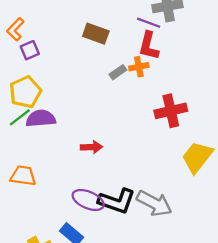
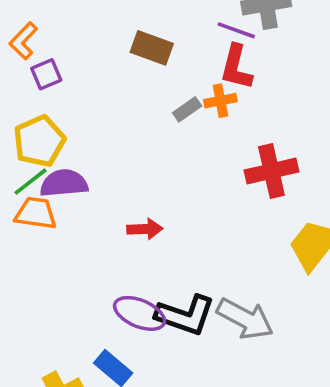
orange trapezoid: (23, 176) -> (36, 213), moved

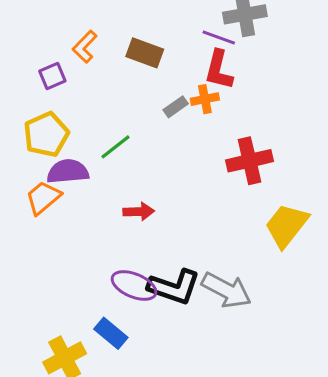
orange L-shape: (23, 41) -> (85, 47), moved
green line: (30, 182) -> (116, 147), moved
orange trapezoid: (36, 213) -> (43, 198), turned -48

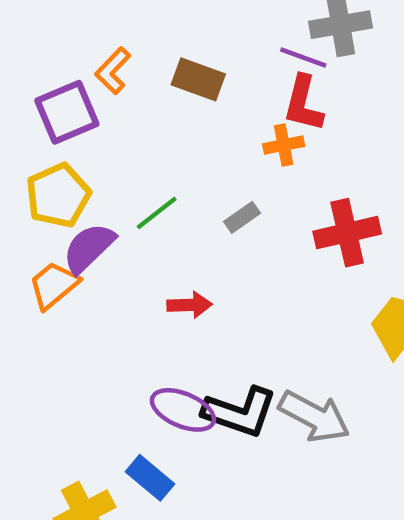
purple square: (52, 76) -> (67, 112), size x1.6
gray rectangle: (176, 107) -> (242, 217), moved
purple semicircle: (68, 172) -> (89, 248), turned -39

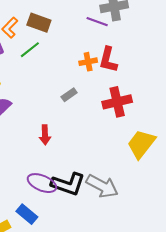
brown rectangle: (198, 79) -> (39, 23), moved
red L-shape: (303, 103) -> (108, 60), moved
green line: (157, 213) -> (30, 50), moved
red arrow: (189, 305) -> (45, 135), turned 90

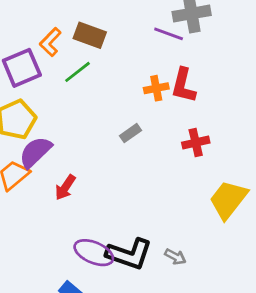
red cross: (117, 102) -> (196, 143), size x0.7
red arrow: (45, 135) -> (65, 187), moved, turned 36
gray arrow: (102, 186) -> (175, 257), size x0.5

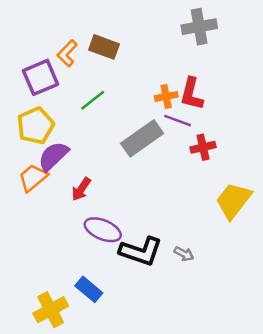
purple line: (169, 34) -> (178, 121), moved
green line: (77, 72) -> (93, 100), moved
gray rectangle: (130, 133) -> (142, 138), size x2.0
purple ellipse: (94, 253) -> (103, 230), moved

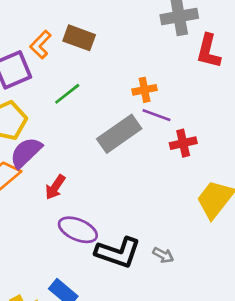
red L-shape: (192, 94) -> (208, 51), moved

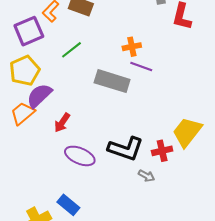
gray rectangle: (119, 134) -> (112, 81), turned 52
red cross: (183, 143) -> (162, 151), moved
black L-shape: (118, 252) -> (126, 149), moved

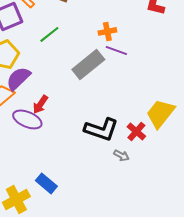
gray rectangle: (112, 81) -> (88, 64), turned -56
red cross: (162, 151) -> (136, 131), turned -36
purple ellipse: (80, 156) -> (27, 119), moved

